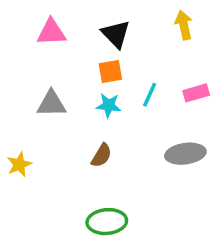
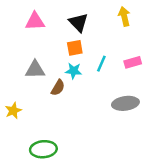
brown semicircle: (101, 155) -> (58, 88), moved
green ellipse: (107, 222) -> (43, 149), moved

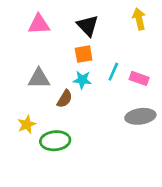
pink rectangle: (133, 62) -> (139, 78), moved, turned 35
yellow star: (13, 111) -> (27, 124), moved
green ellipse: (43, 149) -> (55, 141), moved

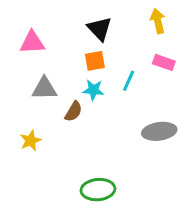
pink triangle: (39, 24) -> (32, 43), moved
pink rectangle: (139, 78) -> (164, 62), moved
green ellipse: (55, 141) -> (98, 190), moved

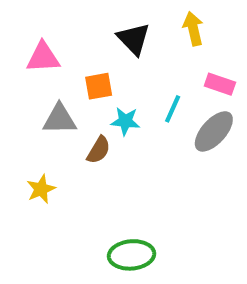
yellow arrow: (158, 21) -> (193, 29), moved
orange square: (95, 61) -> (99, 86), moved
gray ellipse: (159, 131) -> (214, 131), moved, turned -40

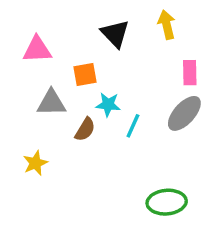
pink rectangle: (220, 84) -> (190, 73), turned 70
cyan line: (173, 109) -> (133, 126), moved
green ellipse: (132, 255) -> (167, 202), moved

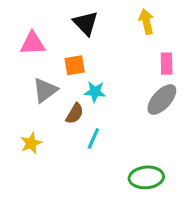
black triangle: (115, 34) -> (86, 23), moved
gray triangle: (51, 103) -> (45, 90), turned -36
cyan line: (133, 126) -> (93, 138), moved

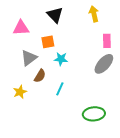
brown semicircle: (75, 114) -> (40, 76), moved

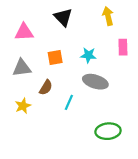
orange square: (48, 42) -> (55, 57), moved
gray triangle: (29, 58) -> (22, 68), moved, turned 30
cyan star: (61, 59) -> (88, 55), moved
gray ellipse: (104, 64) -> (95, 82), moved, turned 65

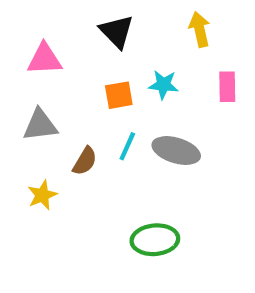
cyan star: (88, 55) -> (163, 85), moved
orange square: (55, 57) -> (119, 95), moved
cyan line: (69, 102) -> (127, 146), moved
green ellipse: (108, 131) -> (155, 240), moved

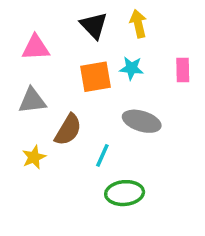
yellow arrow: (200, 29) -> (138, 24), moved
orange square: (119, 95) -> (95, 77), size x1.4
cyan line: (127, 146) -> (102, 155), moved
brown semicircle: (85, 161) -> (68, 130), size x1.4

